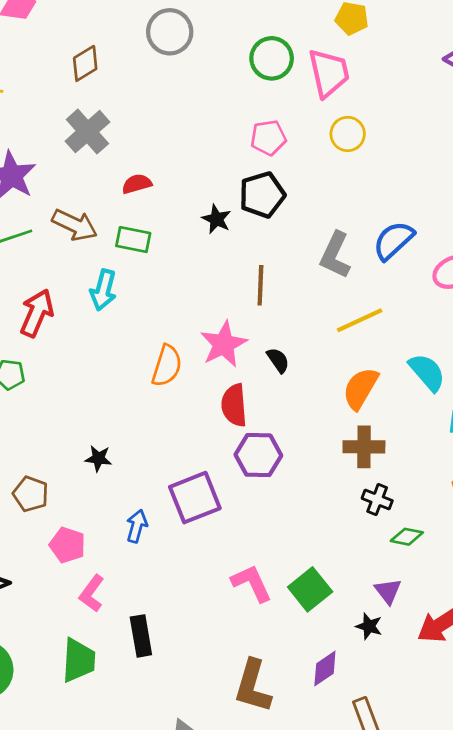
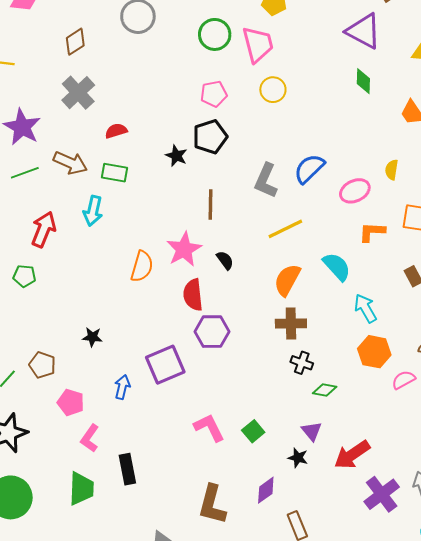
green square: (310, 589) -> (253, 431), size x0.7

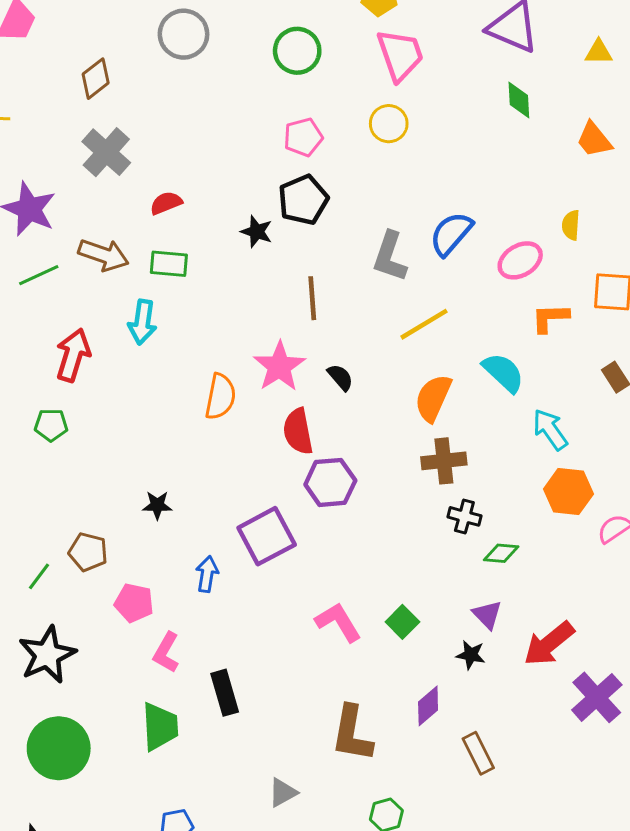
pink trapezoid: (258, 44) -> (400, 55), moved

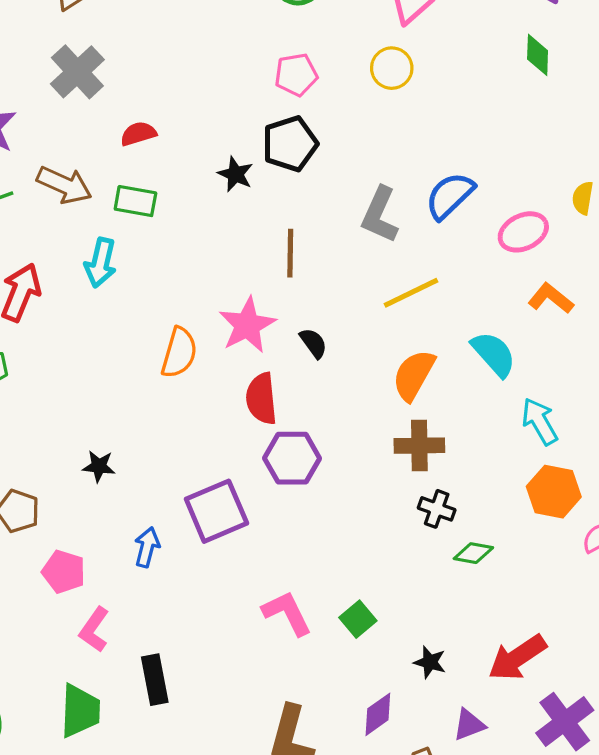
orange L-shape: (550, 318) -> (551, 298), turned 36
purple triangle: (487, 615) -> (469, 725), moved, turned 48

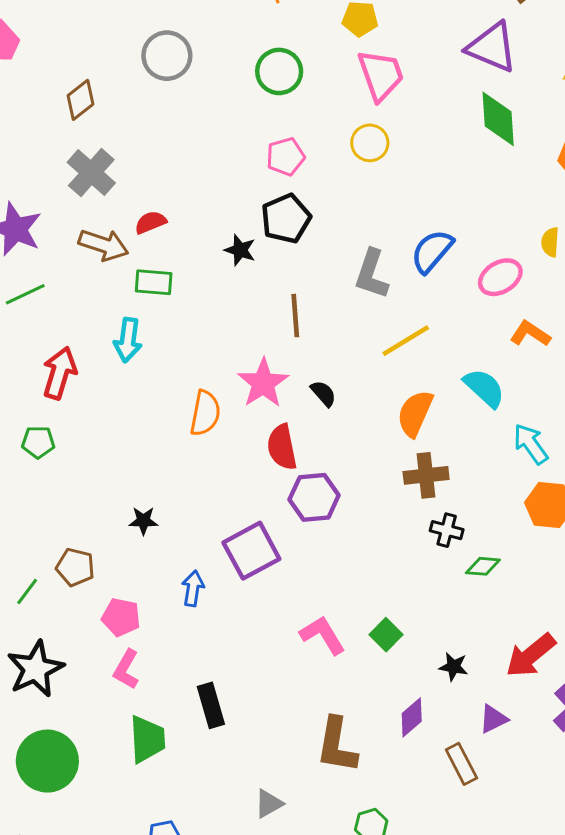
green diamond: (538, 55) -> (498, 119), size x1.5
brown arrow: (64, 185) -> (104, 245), moved
pink L-shape: (94, 630) -> (126, 669), moved

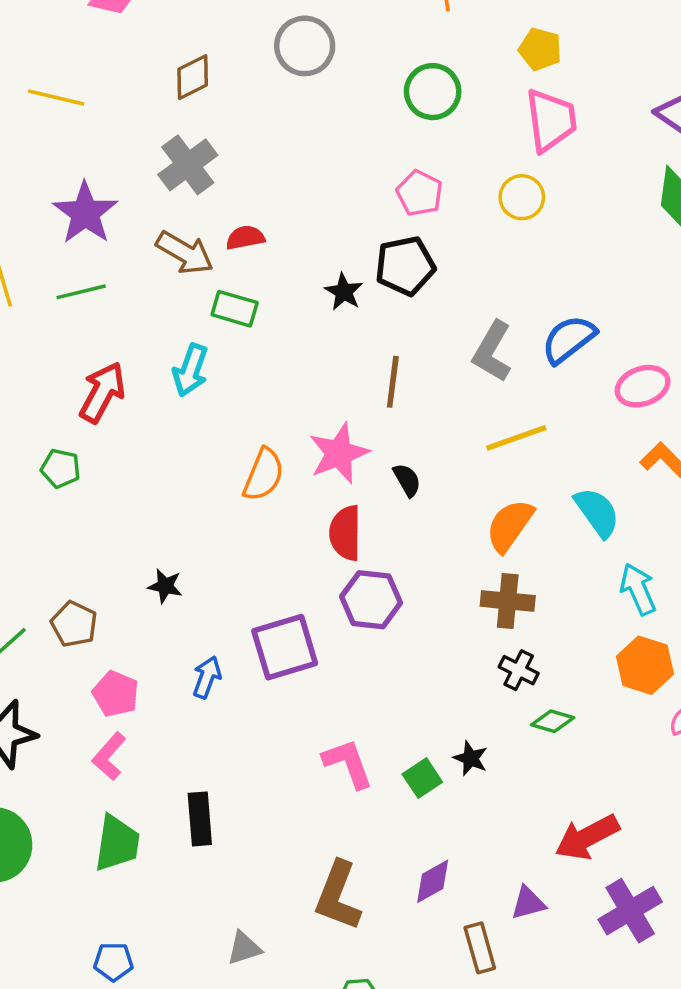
pink pentagon: (286, 157) -> (420, 193), turned 30
black star: (454, 667) -> (471, 758), moved

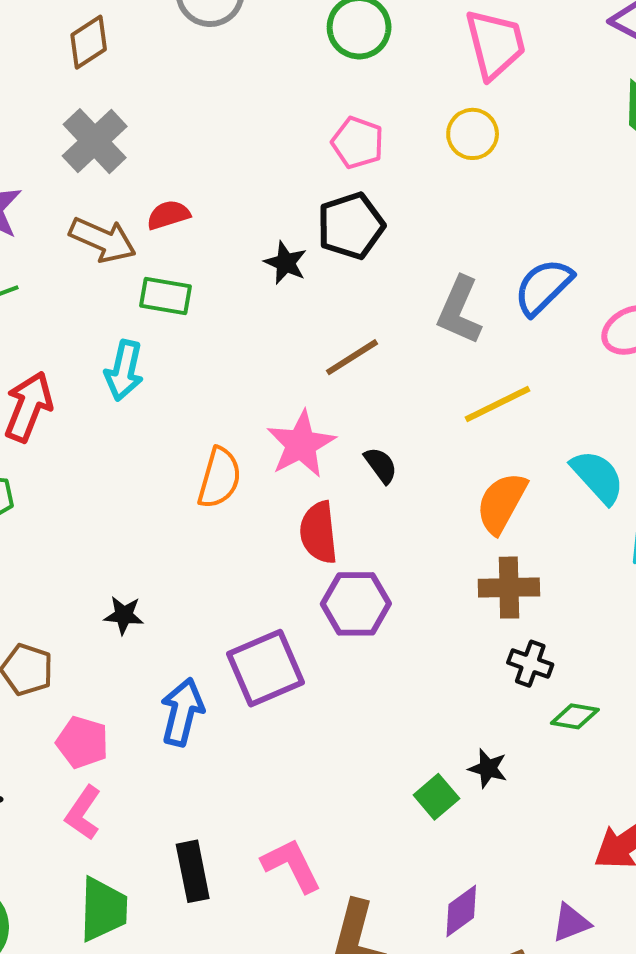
brown line: (393, 382) -> (352, 357), turned 57
blue arrow: (207, 677) -> (182, 712), size x1.4
pink L-shape: (348, 763) -> (292, 865), moved

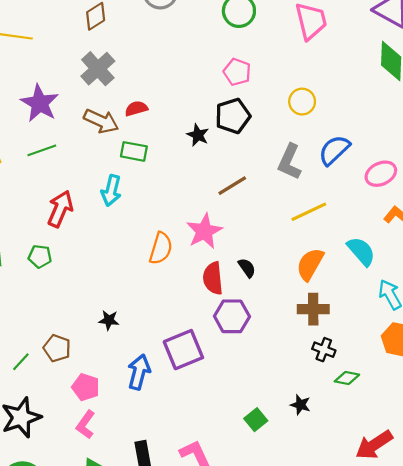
yellow circle: (473, 134) -> (302, 102), moved
black semicircle: (381, 465) -> (247, 268), moved
green square: (436, 797) -> (256, 420), moved

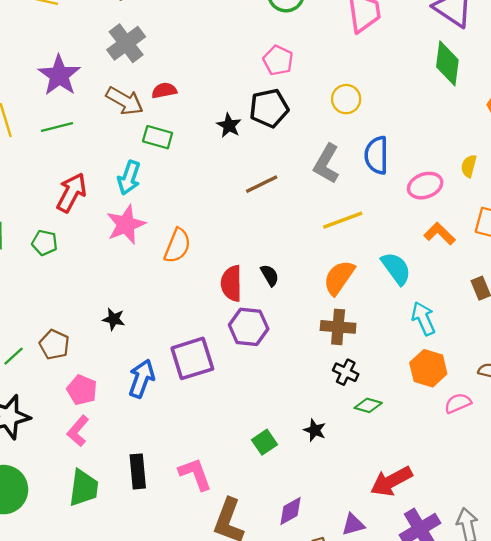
blue semicircle: (334, 150) -> (377, 155), turned -52
pink star: (204, 231) -> (126, 225), moved

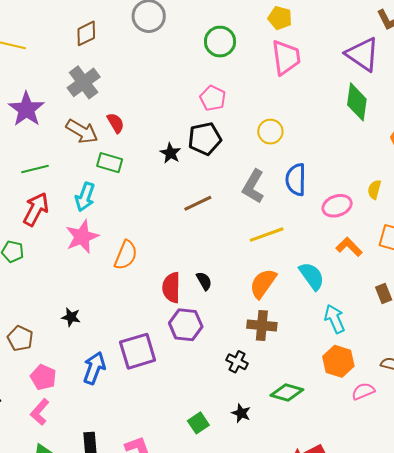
red semicircle: (164, 91) -> (116, 123), turned 70
green line: (57, 127) -> (35, 169), moved
black cross: (346, 372) -> (237, 362), moved
green diamond: (368, 405) -> (287, 393), size x1.4

